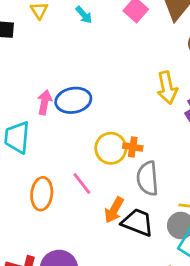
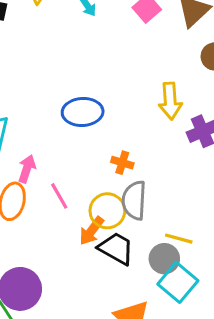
blue ellipse: (73, 100) -> (83, 112), moved
pink arrow: (45, 102) -> (27, 169), moved
yellow circle: (111, 148) -> (107, 211), moved

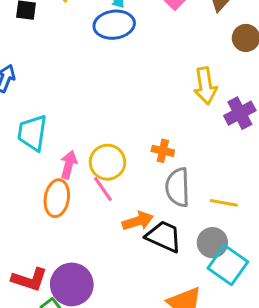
blue ellipse: (83, 112) -> (114, 25), moved
yellow circle: (107, 211) -> (107, 162), moved
orange arrow: (91, 231) -> (138, 221), turned -140
yellow line: (179, 239) -> (224, 203), moved

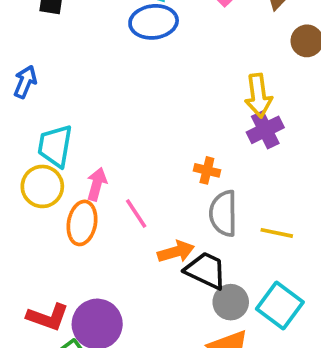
purple cross: (240, 113) -> (265, 130), moved
yellow circle: (107, 162) -> (42, 186), moved
gray circle: (212, 243) -> (231, 302), moved

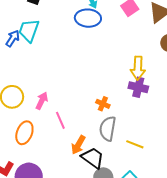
purple cross: (265, 130) -> (138, 87), turned 30
cyan trapezoid: (55, 146) -> (29, 30), moved
orange ellipse: (82, 223) -> (24, 133), moved
orange arrow: (176, 252) -> (78, 145), turned 126

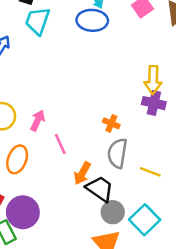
cyan trapezoid: (29, 30) -> (38, 21), moved

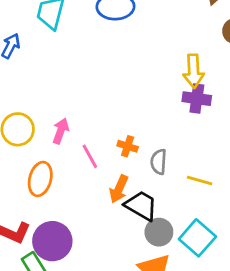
orange cross: (111, 123) -> (128, 146), moved
gray semicircle: (117, 153) -> (159, 162), size x0.7

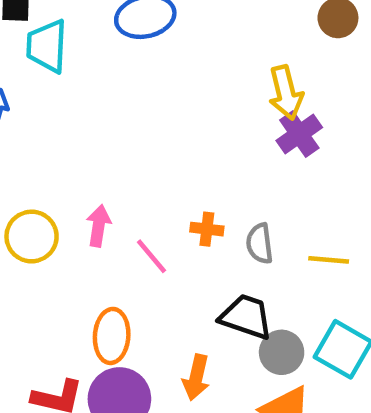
purple cross: (197, 99) -> (299, 134), turned -32
orange ellipse: (40, 179) -> (112, 336), moved
orange arrow: (119, 189) -> (196, 377), moved

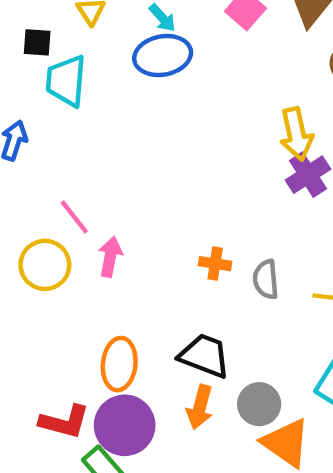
pink line: (152, 256) -> (74, 217), moved
black trapezoid: (246, 317) -> (204, 356), moved
gray circle: (282, 352) -> (259, 404), moved

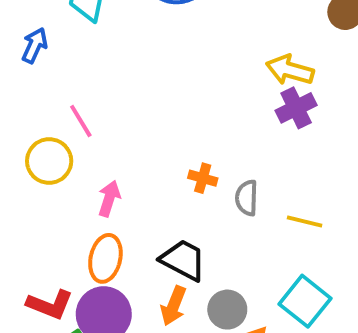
yellow arrow: (296, 134) -> (290, 70), turned 111
pink arrow: (110, 257) -> (109, 199), moved

